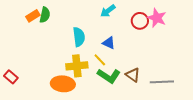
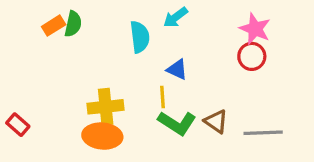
red circle: (140, 21) -> (252, 56), moved
cyan semicircle: (79, 37) -> (140, 37), moved
yellow line: (100, 60) -> (162, 97), turned 40
yellow cross: (77, 66) -> (106, 107), moved

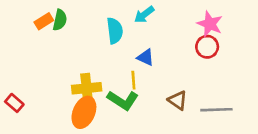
green L-shape: (177, 123) -> (123, 100), moved
orange ellipse: (102, 136) -> (84, 112), turned -72

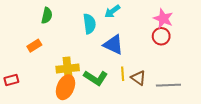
orange rectangle: (44, 21) -> (34, 46), moved
blue triangle: (146, 57) -> (113, 45), size x1.5
yellow line: (133, 80) -> (123, 74), moved
red rectangle: (14, 103) -> (11, 80), turned -56

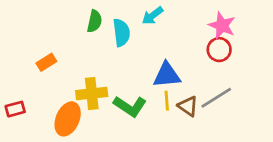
green semicircle: (47, 15) -> (95, 21), moved
blue triangle: (113, 45) -> (167, 75), moved, turned -30
gray line: (168, 85) -> (216, 98), moved, turned -30
orange ellipse: (66, 87) -> (68, 119), moved

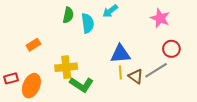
red circle: (219, 50) -> (171, 49), moved
green L-shape: (130, 106) -> (81, 85), moved
orange ellipse: (68, 119) -> (31, 86), moved

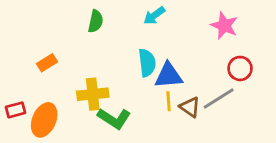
cyan semicircle: (88, 23) -> (147, 63), moved

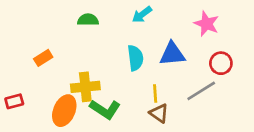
green semicircle: (96, 21) -> (88, 20), turned -102
blue triangle: (169, 76) -> (172, 54), moved
brown triangle: (190, 107) -> (159, 113), moved
orange ellipse: (44, 120) -> (64, 111), moved

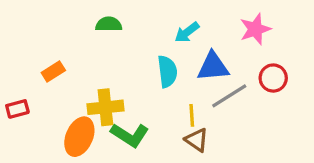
cyan arrow: (142, 14) -> (187, 32), moved
pink star: (206, 24) -> (255, 29), turned 30
gray line: (201, 91) -> (229, 96), moved
red rectangle: (14, 101) -> (17, 109), moved

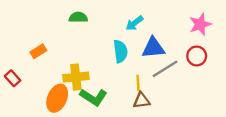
pink star: (255, 29) -> (200, 24), moved
red rectangle: (17, 109) -> (13, 78), turned 63
brown triangle: (197, 140) -> (142, 101), turned -42

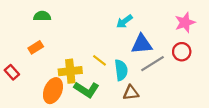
green semicircle: (78, 17) -> (42, 16), moved
cyan semicircle: (120, 51) -> (121, 70), moved
yellow line: (138, 83) -> (99, 60), moved, turned -48

